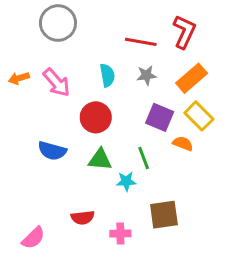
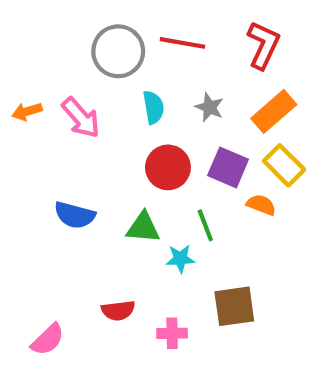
gray circle: (58, 23) -> (118, 51), moved
red line: (141, 42) -> (182, 43), moved
gray star: (147, 75) -> (209, 107), turned 30
red circle: (96, 117) -> (168, 167), moved

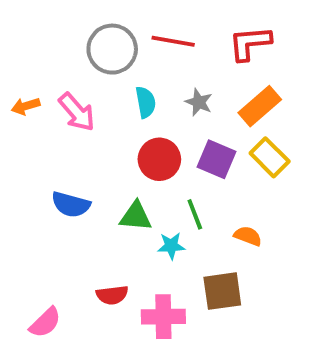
red L-shape: (263, 45) -> (250, 43), turned -120
orange semicircle: (261, 205) -> (248, 236), moved
pink cross: (172, 333) -> (163, 317), size x1.5

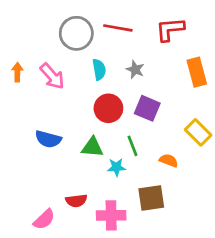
orange arrow: (26, 106) -> (17, 72), turned 108
orange rectangle: (260, 106) -> (197, 72), moved, turned -64
yellow rectangle: (270, 157) -> (198, 132), moved
pink semicircle: (45, 323) -> (44, 219), moved

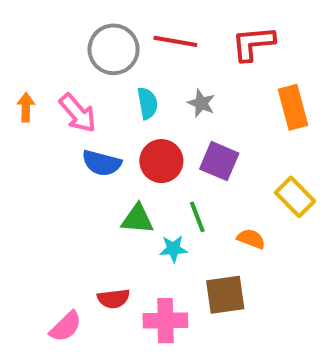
blue semicircle: (48, 139) -> (102, 163), moved

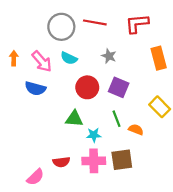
cyan semicircle: (147, 103) -> (69, 58), moved, turned 126
blue semicircle: (102, 163) -> (35, 88), moved
green line: (197, 217) -> (116, 119), moved
pink cross: (165, 321) -> (94, 161), moved

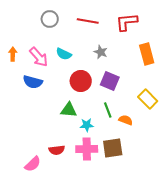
gray circle: (61, 27) -> (50, 19), moved, size x0.7

